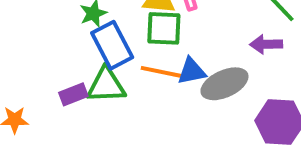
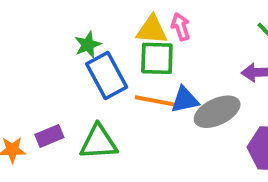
green triangle: (106, 85) -> (98, 142), moved
purple rectangle: (73, 94) -> (49, 136), moved

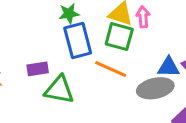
blue triangle: (185, 100) -> (169, 67), moved
purple rectangle: (49, 136) -> (38, 69), moved

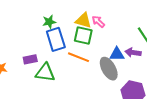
pink arrow: (143, 17) -> (98, 22), turned -40
gray ellipse: (155, 88) -> (109, 69), turned 75

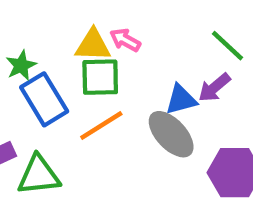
purple arrow: (133, 52) -> (214, 88), turned -35
orange line: (79, 57) -> (101, 126), turned -40

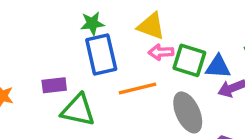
pink arrow: (125, 40) -> (161, 52), moved, turned -50
green square: (100, 77) -> (189, 60), moved
blue triangle: (181, 99) -> (218, 67), moved

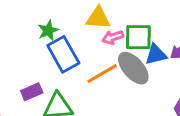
blue triangle: (218, 67) -> (156, 55), moved
gray ellipse: (188, 112) -> (133, 68), moved

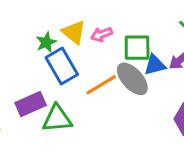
yellow triangle: (98, 18) -> (74, 32), moved, turned 36
pink arrow: (113, 37) -> (102, 34), moved
purple rectangle: (32, 92) -> (31, 104), size x1.4

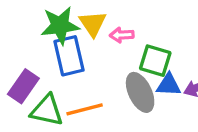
green star: (46, 42) -> (60, 25), size x1.6
orange line: (101, 85) -> (85, 109), moved
purple rectangle: (31, 104) -> (23, 86), turned -48

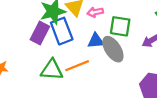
blue triangle: (169, 85) -> (96, 41), moved
purple rectangle: (23, 86) -> (40, 33), moved

